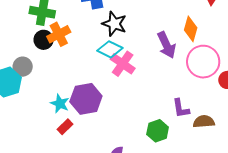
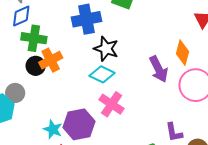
pink cross: (123, 64) -> (112, 104), moved

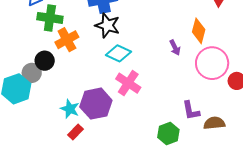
black star: (106, 49) -> (107, 25), moved
black circle: (36, 66) -> (45, 61), moved
purple arrow: (159, 69) -> (175, 48), size x0.6

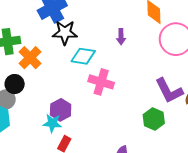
purple arrow: (175, 48) -> (121, 37), moved, turned 42
purple hexagon: (96, 104) -> (61, 110), moved, size x0.7
purple L-shape: (191, 111) -> (169, 91), size x1.4

